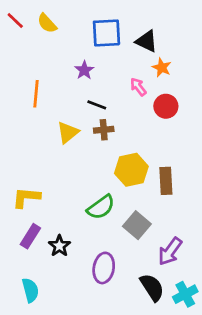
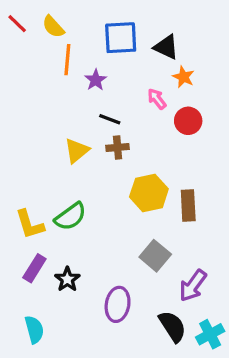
orange line: (36, 94) -> (67, 60), moved
yellow L-shape: (26, 197) -> (30, 224), turned -112
green semicircle: (101, 207) -> (70, 217), moved

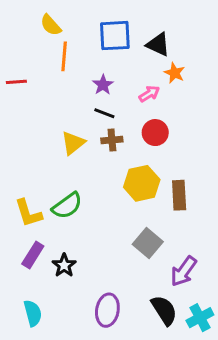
red line: (17, 24) -> (16, 82), moved, turned -48
purple star: (96, 80) -> (103, 85), moved
pink arrow: (157, 99) -> (149, 94), turned 96
red circle: (188, 121) -> (155, 133), moved
purple ellipse: (118, 304) -> (107, 310), moved

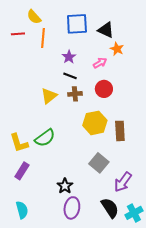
red line: (16, 82) -> (18, 34), moved
black star: (64, 265) -> (65, 186), moved

